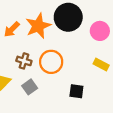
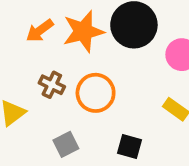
gray square: (30, 87) -> (66, 144), moved

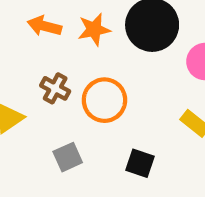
orange arrow: (40, 31) -> (44, 26), turned 48
orange star: (83, 31) -> (94, 29), size x0.7

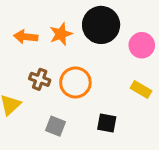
gray square: (68, 157) -> (55, 126), turned -36

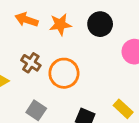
black circle: (101, 25) -> (100, 24), size x0.7
yellow rectangle: (141, 90) -> (123, 109), moved

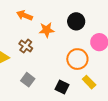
orange star: (60, 24) -> (47, 30), moved
orange circle: (64, 73) -> (77, 59), moved

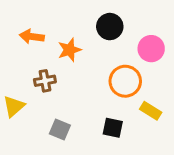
brown cross: (26, 46) -> (45, 81), turned -32

